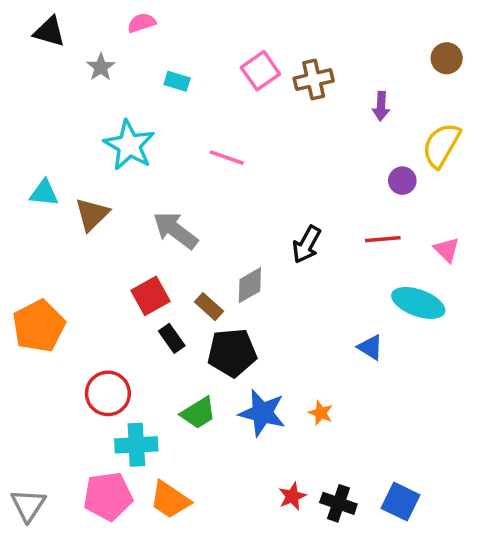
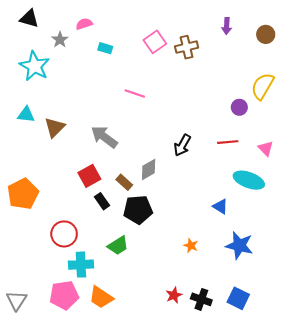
pink semicircle: (142, 23) -> (84, 24), moved
purple arrow: (381, 106) -> (227, 26), moved
cyan star: (129, 145) -> (35, 66), moved
blue star: (262, 413) -> (239, 246), moved

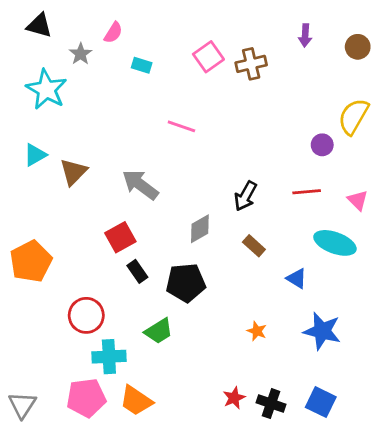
pink semicircle: (84, 24) -> (113, 33), turned 140
cyan triangle: (26, 115) -> (35, 155), turned -36
brown rectangle: (124, 182) -> (254, 246), moved

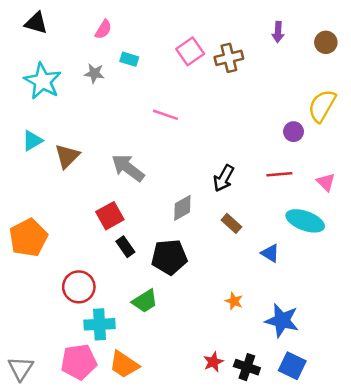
gray star: (81, 54) -> (94, 73), moved, turned -30
blue star: (322, 331) -> (282, 320), moved

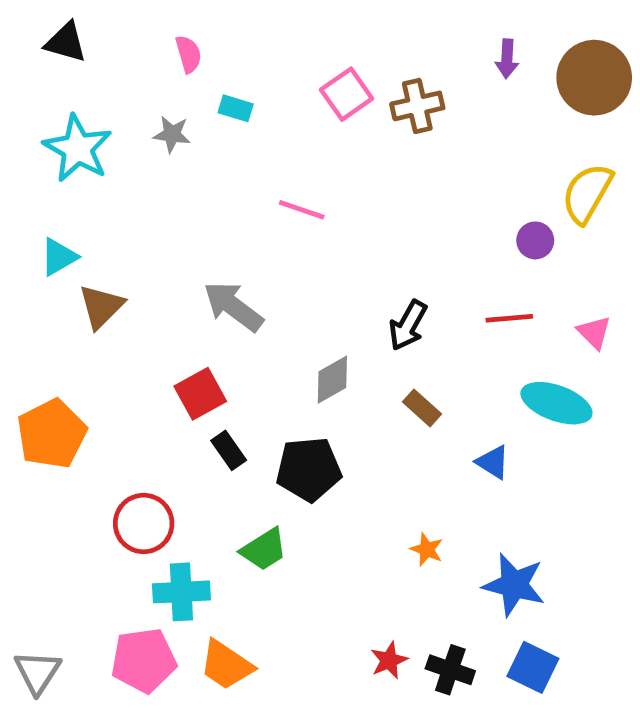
pink semicircle: (103, 29) -> (188, 54), turned -48
brown circle: (326, 42) -> (594, 78), size x1.8
brown triangle: (67, 156) -> (101, 306), moved

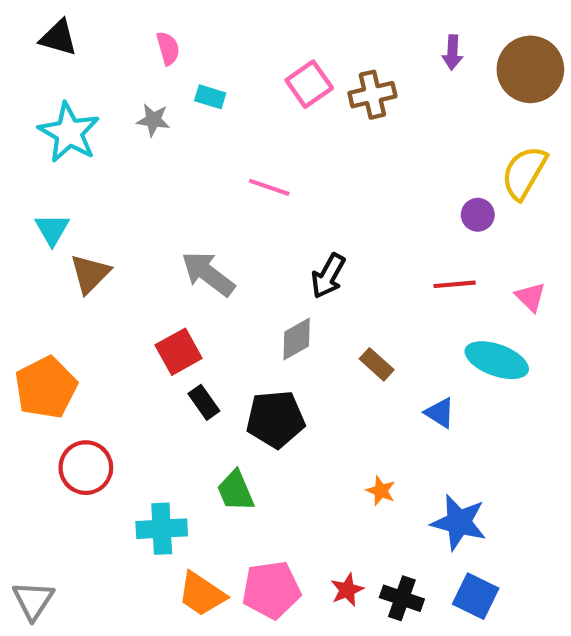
cyan triangle: (59, 257) -> (52, 230), turned -30
black arrow: (408, 325) -> (328, 276), moved
red circle: (144, 523) -> (86, 468), moved
green trapezoid: (264, 549) -> (235, 491), turned 99
pink pentagon: (144, 660) -> (271, 590), moved

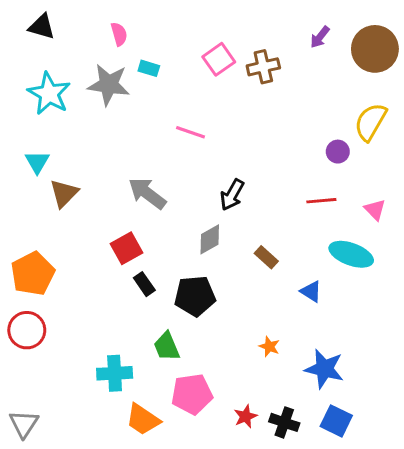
purple arrow: (452, 53) -> (320, 37), turned 35
gray star: (153, 120) -> (109, 85), size x1.8
red circle: (86, 468) -> (27, 330), moved
pink pentagon: (271, 590) -> (192, 394), moved

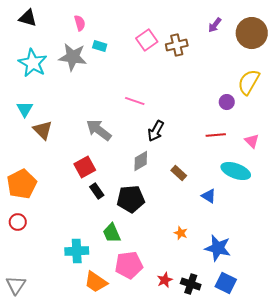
pink line: (190, 132) -> (135, 101), moved
brown triangle: (64, 193) -> (43, 130), turned -30
red circle: (27, 330) -> (18, 222), size x0.7

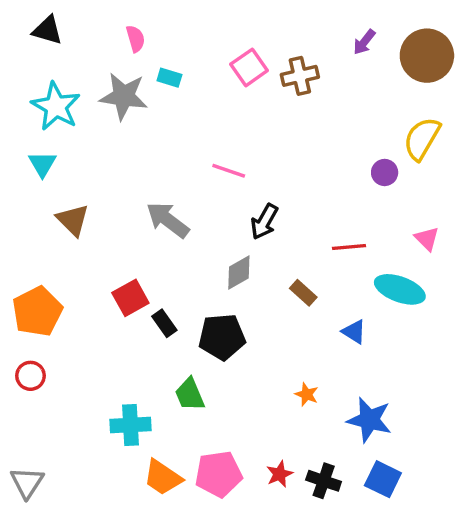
cyan triangle: (25, 109) -> (42, 164), moved
red line: (216, 135) -> (349, 247), moved
red square: (85, 167) -> (130, 298), moved
pink pentagon: (129, 265) -> (219, 474), moved

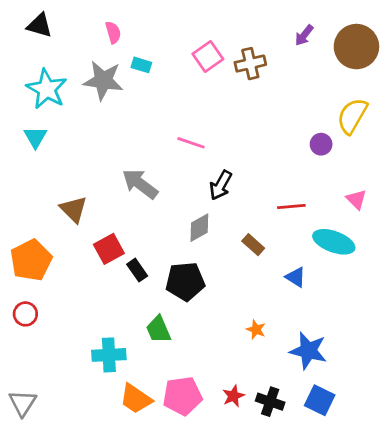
brown triangle: (73, 220) -> (74, 209), moved

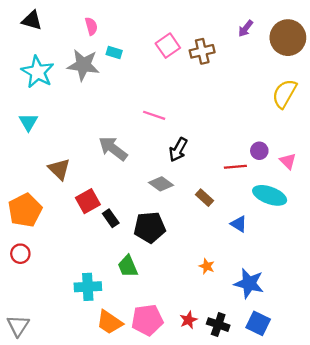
cyan triangle: (35, 137) -> (28, 122), moved
purple circle: (321, 144) -> (259, 151), moved
gray diamond: (199, 228) -> (161, 184), turned 65

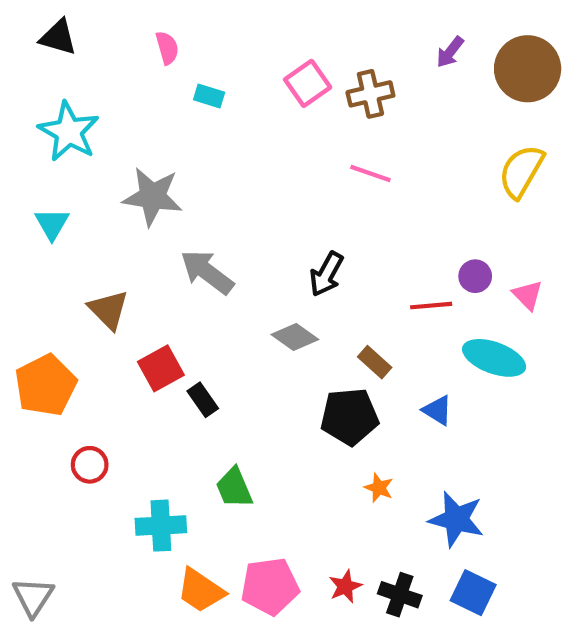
gray star: (83, 65) -> (152, 197), moved
pink line: (154, 115) -> (370, 174), moved
black pentagon: (150, 227) -> (349, 417), moved
red circle: (20, 254) -> (90, 465), moved

